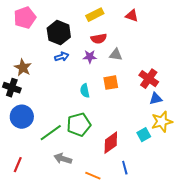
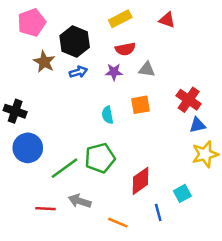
brown star: (23, 68) -> (44, 62), moved
cyan square: (144, 135) -> (182, 193), moved
red line: (18, 165) -> (46, 209), moved, turned 70

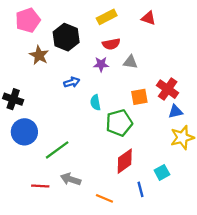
blue arrow: (78, 72) -> (72, 82), moved
orange square: (140, 105) -> (139, 97), moved
green pentagon: (100, 158) -> (119, 123), moved

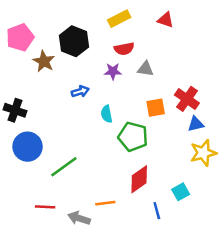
pink pentagon: (28, 20) -> (20, 37), moved
green pentagon: (119, 123) -> (133, 137), turned 30
gray arrow: (71, 179) -> (79, 218), moved
orange line: (104, 198) -> (105, 203), moved, turned -30

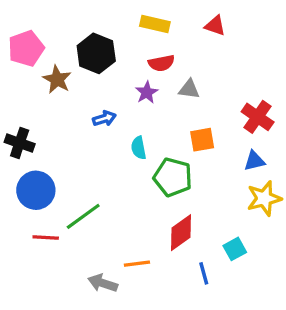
yellow rectangle: (119, 19) -> (155, 24), turned 40
purple star: (113, 71) -> (147, 92), turned -30
red cross: (187, 99) -> (258, 117), moved
red line: (45, 207) -> (46, 238), moved

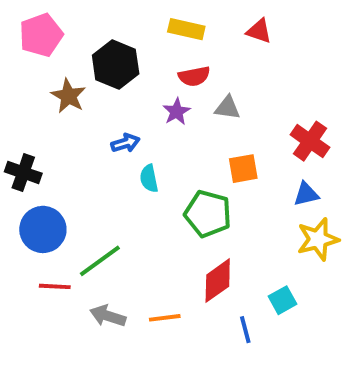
pink pentagon: (26, 48) -> (41, 35), moved
cyan semicircle: (139, 148) -> (149, 178), moved
gray arrow: (103, 283) -> (108, 316), moved

